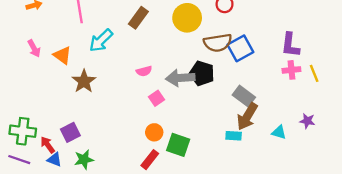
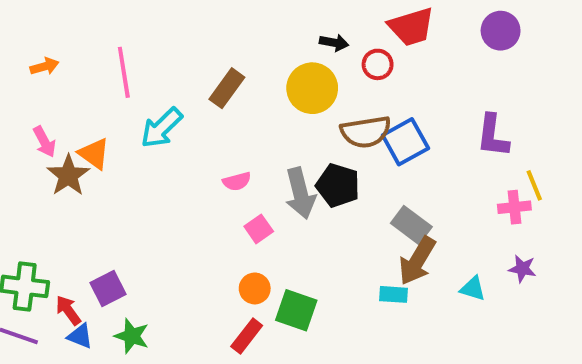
pink cross: (291, 70) -> (514, 207), moved
gray arrow: (180, 78) -> (300, 193), turned -100
brown star: (84, 81) -> (68, 175), moved
green star: (84, 160) -> (132, 336), turned 30

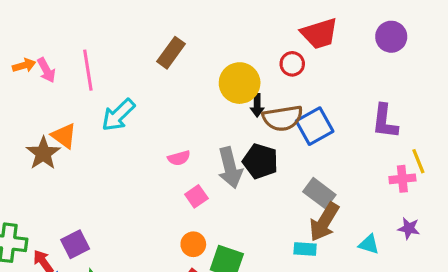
black arrow: (334, 43) -> (257, 105), moved, turned 80
brown rectangle: (227, 88) -> (171, 53), moved
pink arrow: (44, 142) -> (46, 70), moved

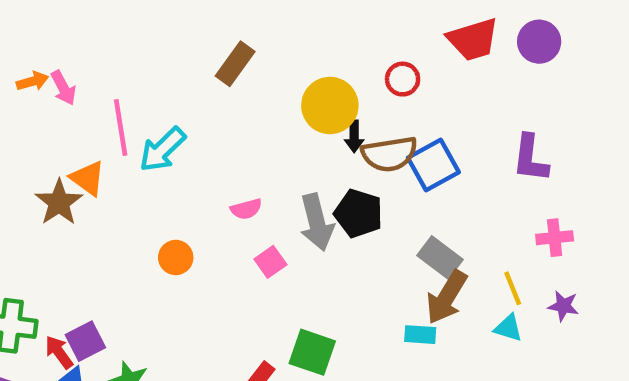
red trapezoid: (319, 34) -> (473, 39), moved
pink line: (88, 70) -> (121, 128), moved
yellow line: (418, 161) -> (513, 288), moved
purple square: (75, 244) -> (85, 341), moved
orange circle: (193, 244) -> (176, 257), moved

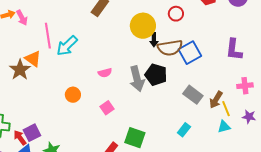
pink square: (270, 262) -> (107, 108), moved
brown arrow: (447, 297) -> (216, 100), moved, size x0.7
cyan triangle: (508, 328) -> (224, 127), turned -32
cyan rectangle: (420, 335) -> (184, 130), turned -56

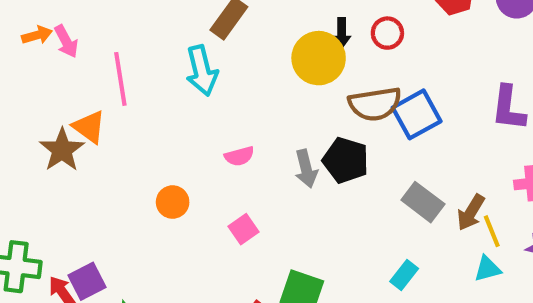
black arrow: (154, 40) -> (342, 33), moved
cyan arrow: (67, 46) -> (202, 71), moved, turned -60
gray arrow: (137, 79) -> (306, 169), size x0.7

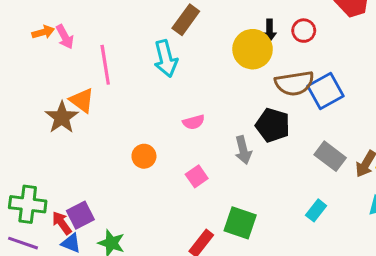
gray arrow: (306, 169) -> (243, 150), moved

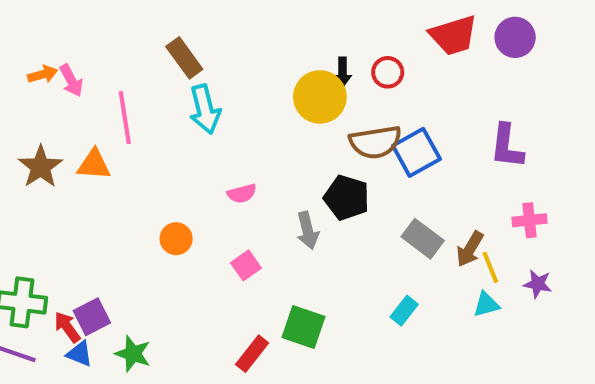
brown rectangle: (186, 20) -> (184, 58), moved, turned -72
orange triangle: (82, 100) -> (94, 165), turned -32
brown star: (62, 117) -> (40, 167), moved

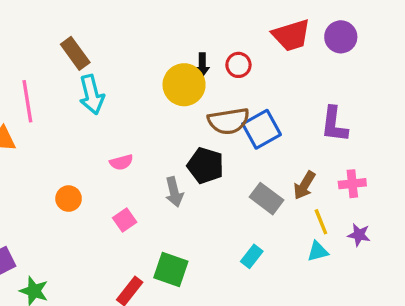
brown arrow: (470, 249) -> (304, 185), moved

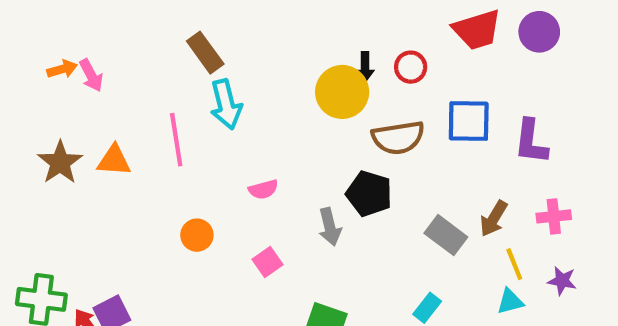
pink line: (27, 101) -> (176, 140), moved
blue square: (262, 129) -> (469, 121), moved, turned 30

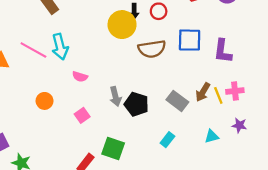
cyan arrow: (226, 104) -> (60, 47), moved
pink line: (176, 140) -> (33, 50), turned -52
pink semicircle: (263, 189) -> (80, 77), turned 32
black pentagon: (369, 194) -> (136, 104), moved
yellow line: (514, 264) -> (218, 95), moved

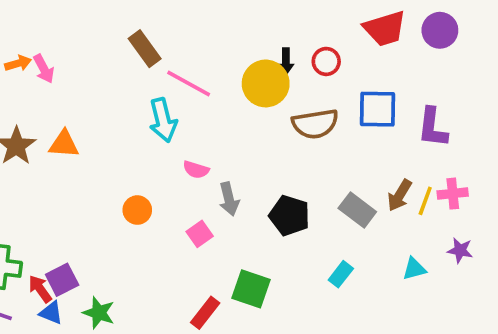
pink line: (33, 50) -> (189, 83), moved
yellow line: (218, 95) -> (425, 201), turned 42
gray arrow: (115, 97) -> (229, 199), moved

